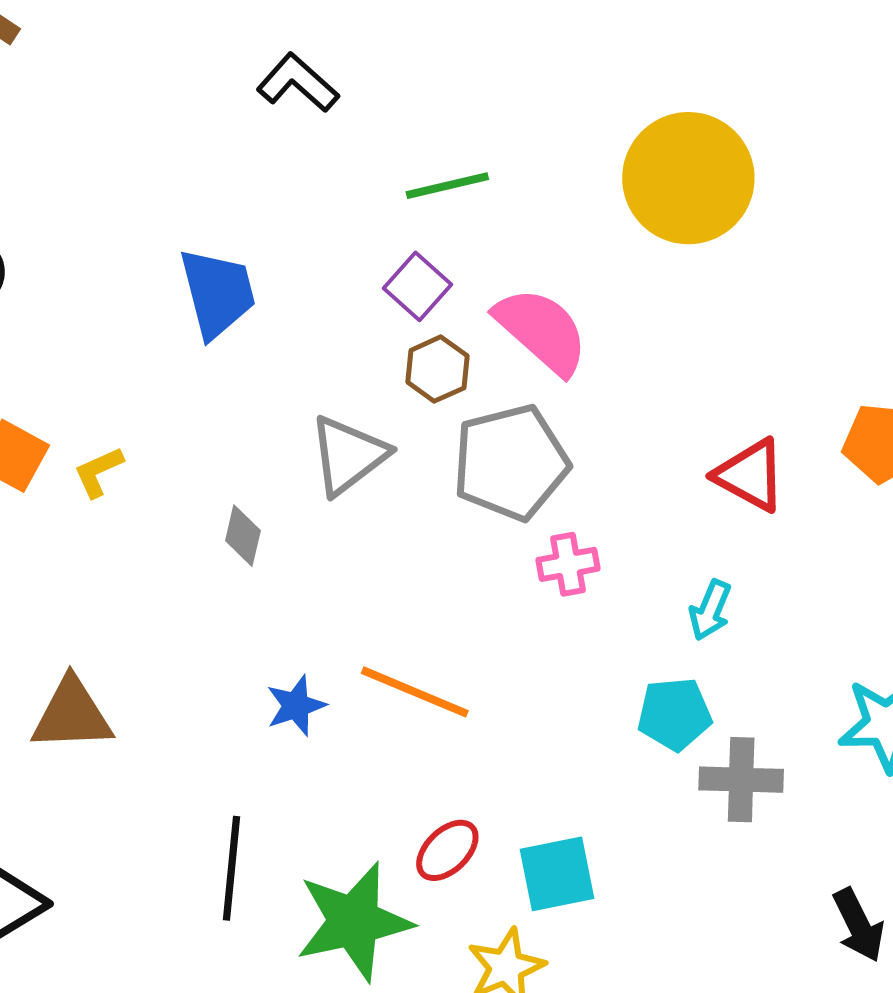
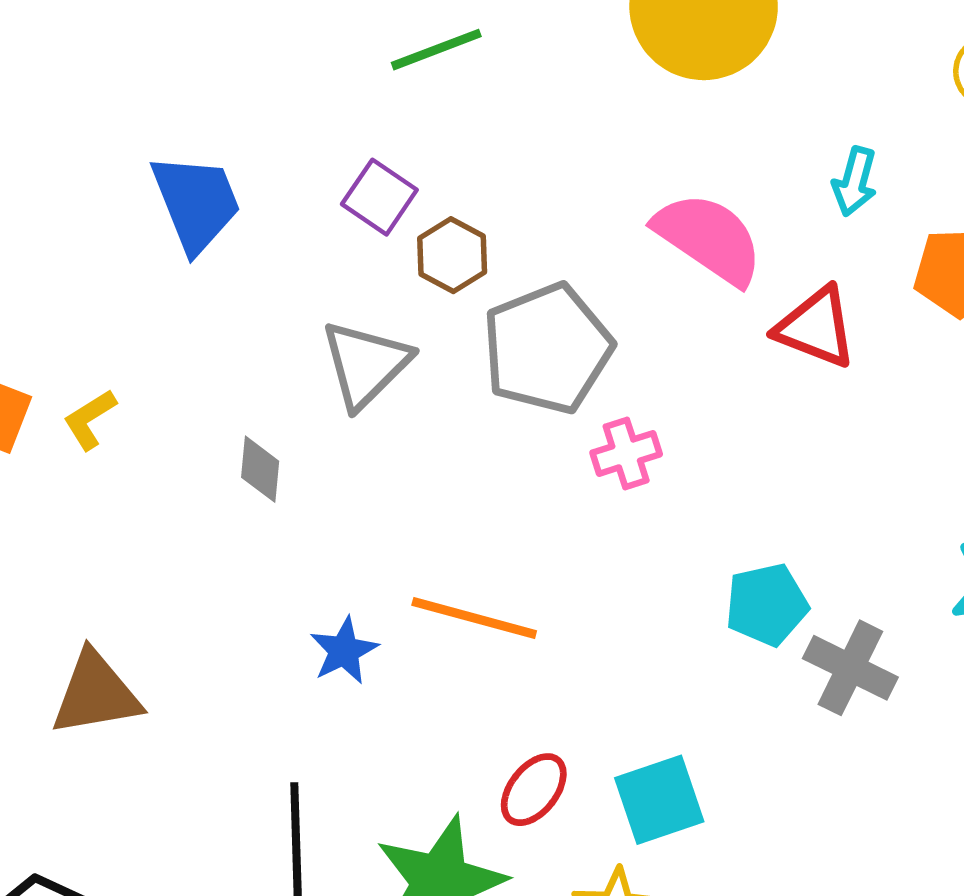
purple square: (418, 286) -> (379, 197), moved
pink semicircle: (542, 331) -> (709, 238), moved
cyan arrow: (710, 610) -> (855, 182), moved
gray cross: (741, 780) -> (850, 668), turned 32

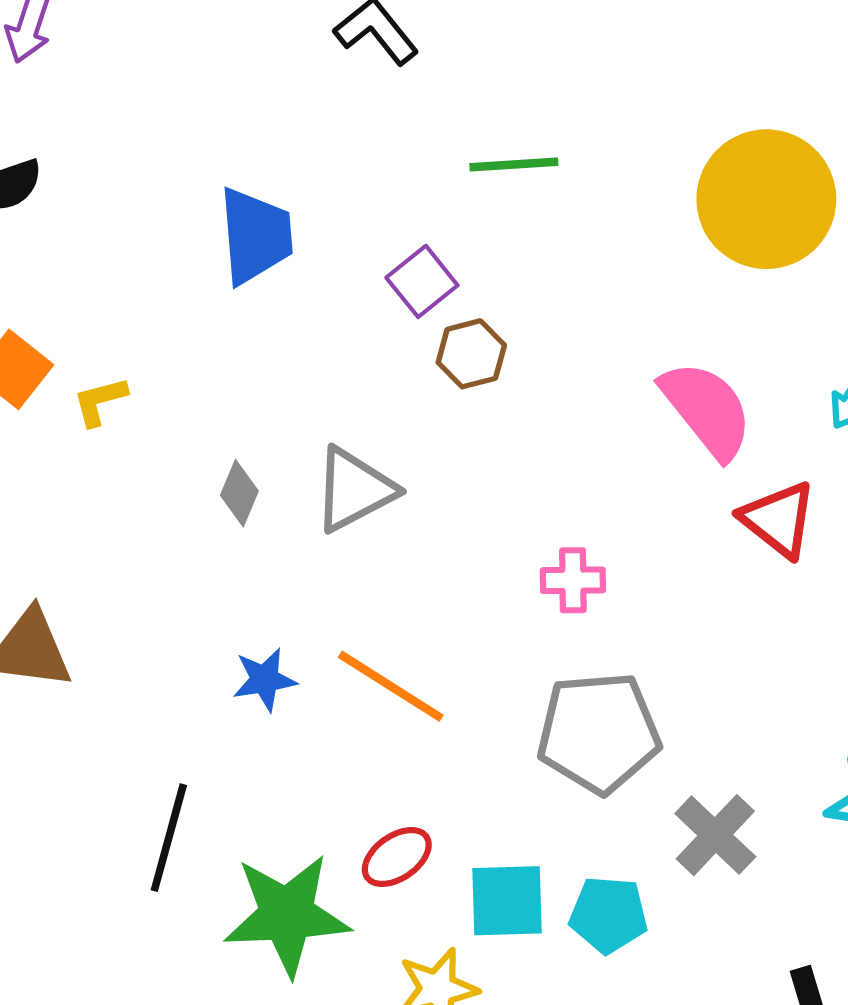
gray pentagon: (547, 349) -> (599, 733), moved
gray triangle: (366, 364) -> (354, 490), moved
cyan pentagon: (767, 605) -> (609, 915), moved

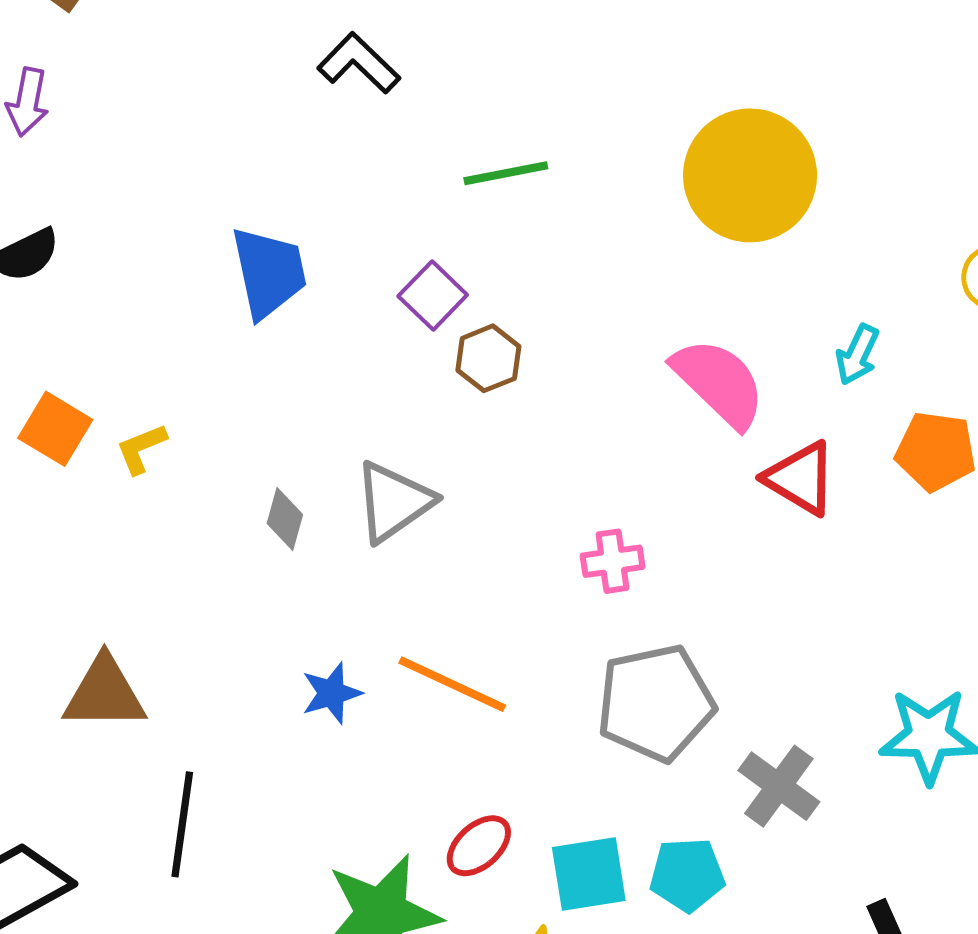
black line: (169, 838) -> (182, 824), moved

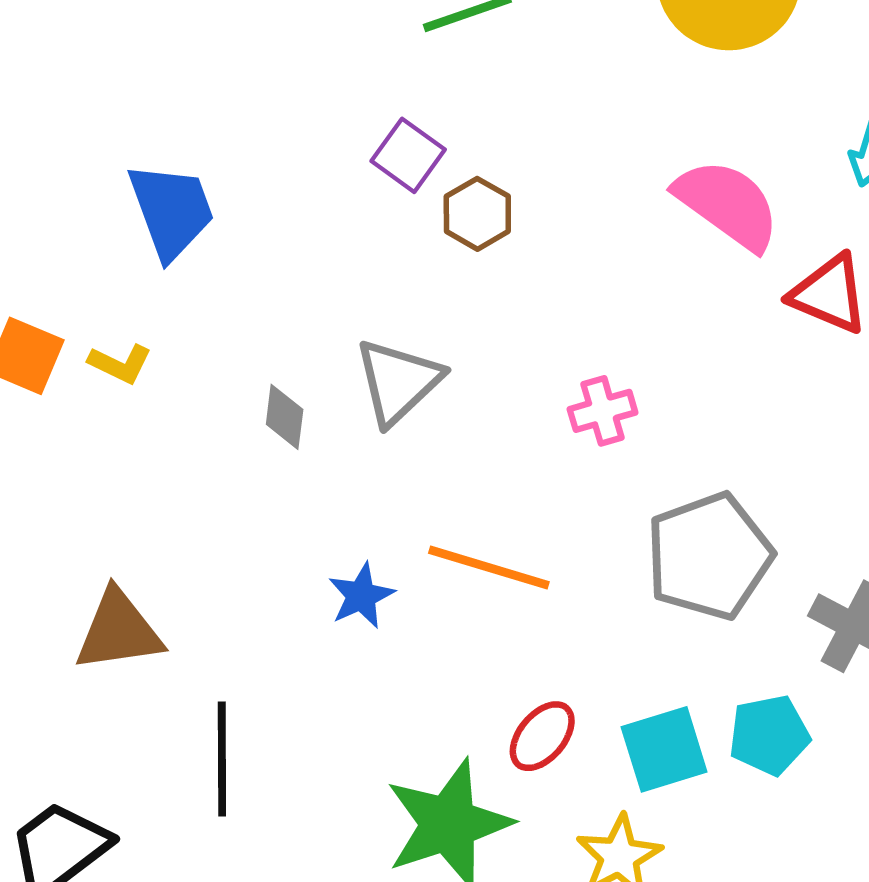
blue trapezoid: (269, 272) -> (171, 211), moved
yellow L-shape: (141, 449) -> (120, 364), turned -124
pink cross: (613, 561) -> (603, 411), moved

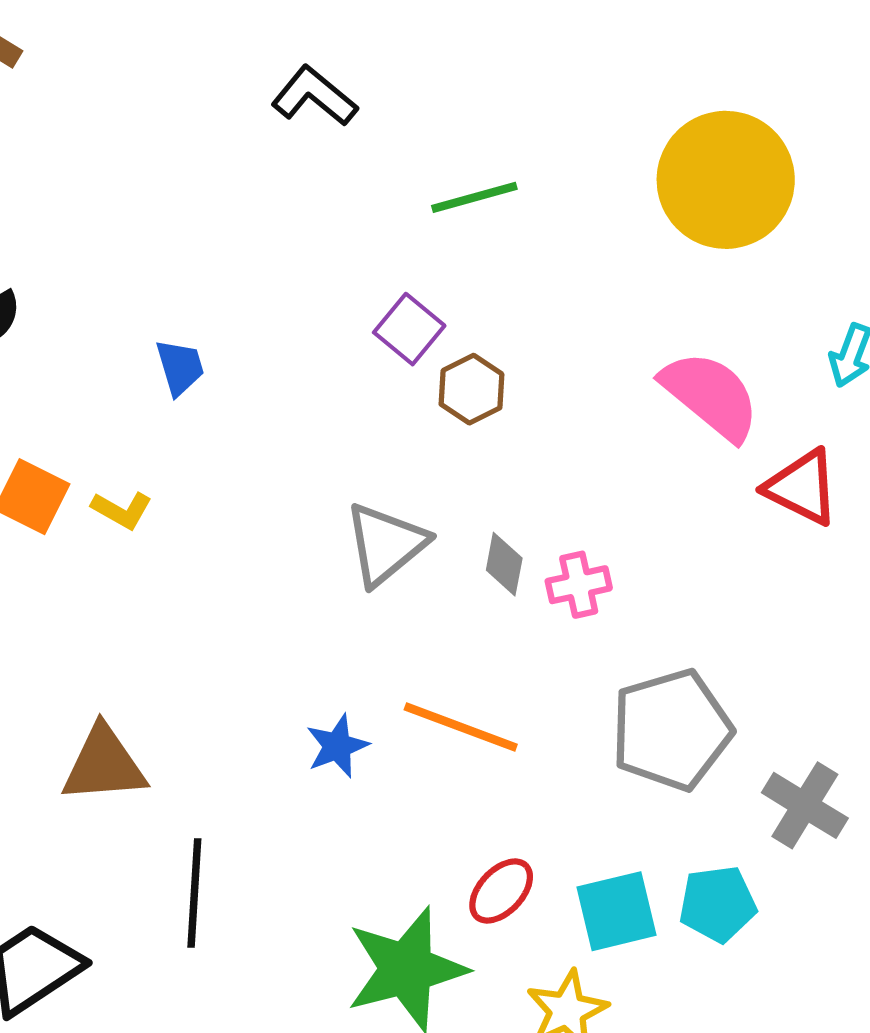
blue trapezoid: (171, 211) -> (180, 367), size x0.6
gray diamond: (285, 417) -> (504, 564), moved

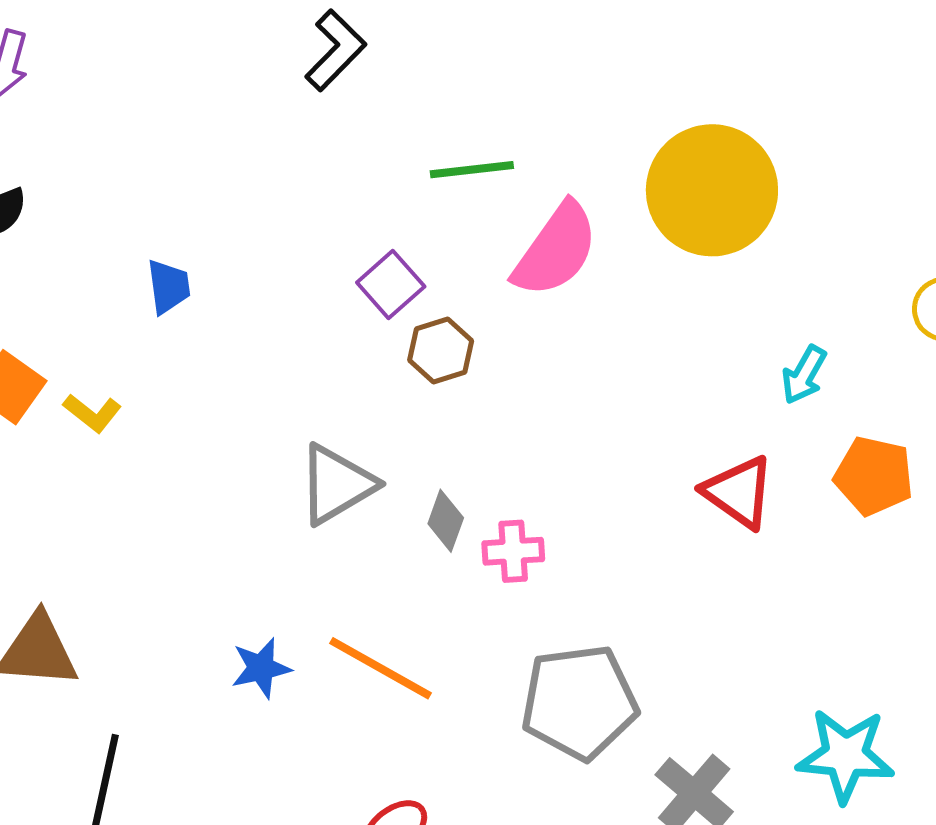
black L-shape: (314, 96) -> (336, 50), turned 86
pink semicircle: (711, 395) -> (556, 250), moved, turned 77

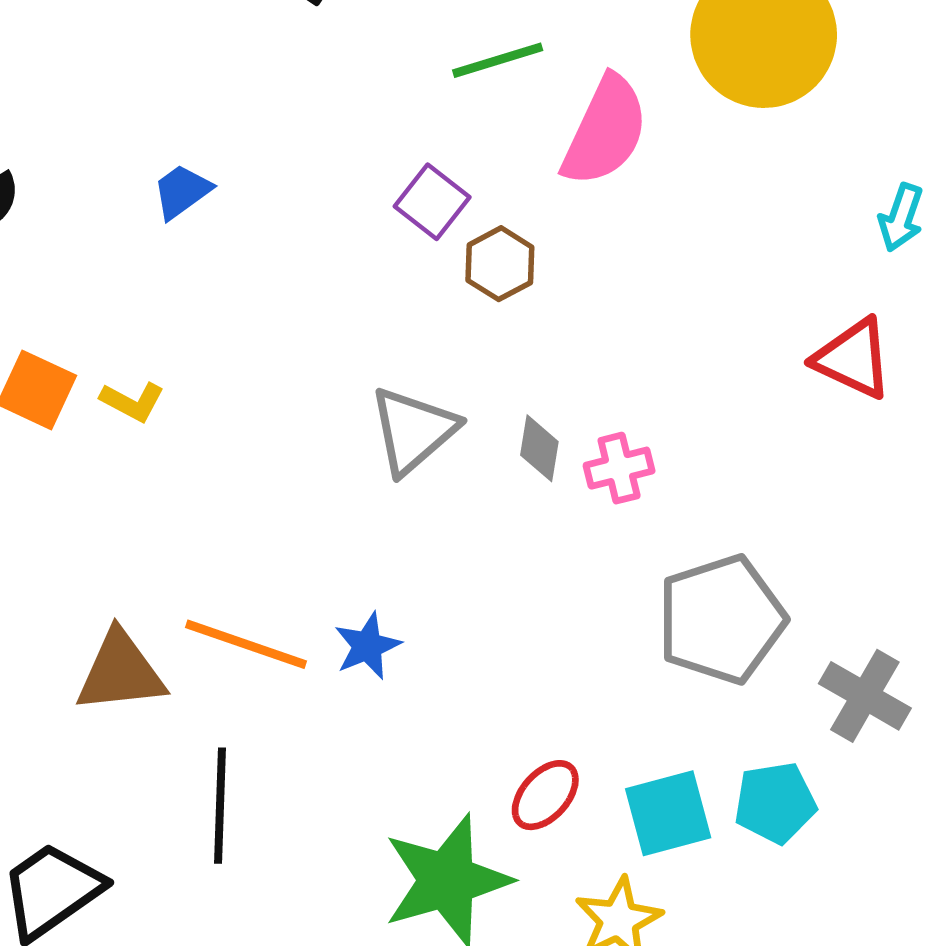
blue trapezoid: (169, 287) -> (182, 191), moved, turned -108
orange line: (381, 668) -> (246, 644), moved

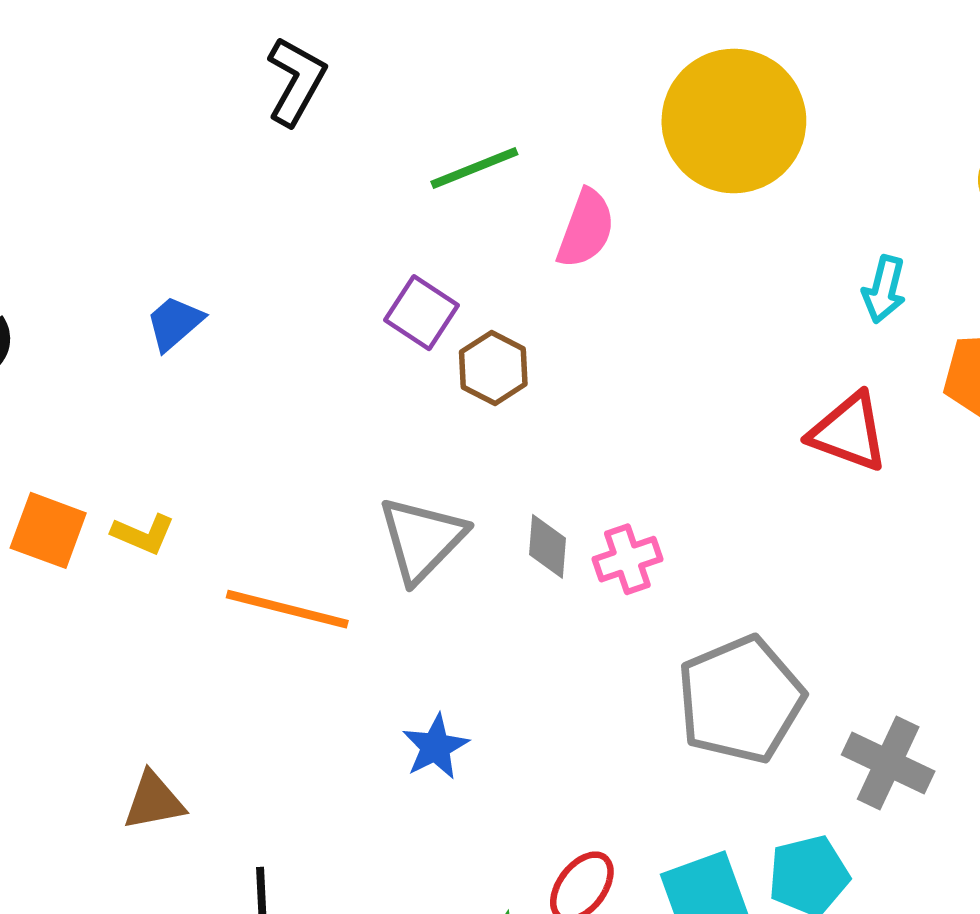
pink semicircle: (605, 131) -> (586, 229), size x0.7
orange line: (246, 644) -> (287, 609), moved
blue star: (367, 646) -> (435, 747), moved
brown triangle: (120, 672) -> (154, 801), size x0.7

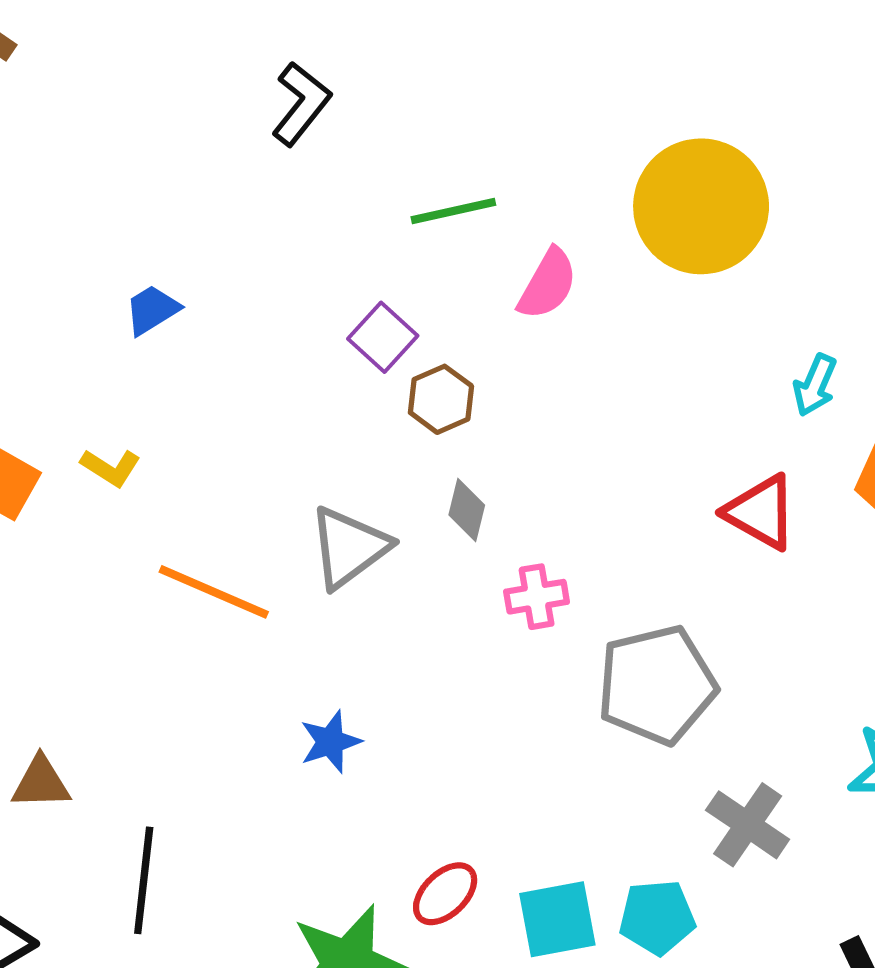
yellow L-shape: (143, 534) -> (111, 468), moved
gray diamond: (547, 546) -> (467, 510), moved
gray pentagon: (741, 700) -> (657, 685), moved
brown triangle: (154, 801) -> (41, 783), moved

